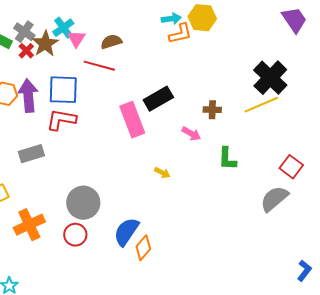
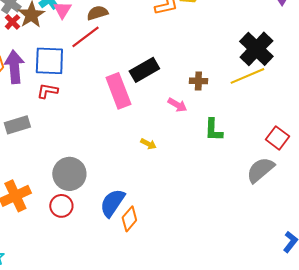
red line: (99, 66) -> (85, 37), turned -52
red L-shape: (61, 120) -> (47, 91), size x0.7

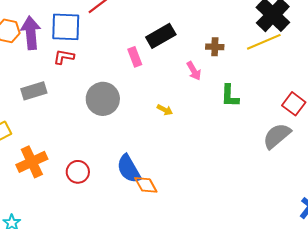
pink rectangle: (118, 91) -> (135, 57), size x0.6
pink arrow: (177, 105) -> (194, 71), turned 30
gray circle: (69, 174) -> (103, 99), moved
blue semicircle: (112, 203) -> (129, 169), turned -64
orange diamond: (129, 219) -> (146, 185), turned -70

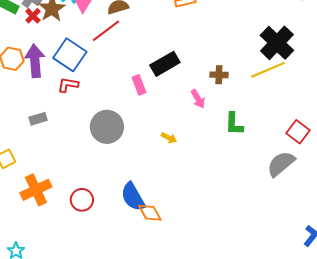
blue square: (66, 27) -> (70, 55), turned 32
gray rectangle: (34, 91) -> (38, 119), size x0.7

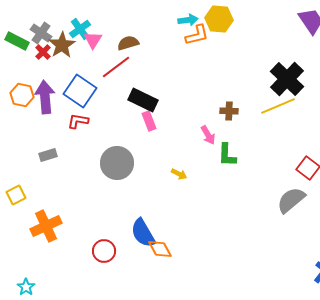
black rectangle: (165, 64) -> (143, 100), moved, turned 56
green L-shape: (234, 124) -> (227, 155), moved
red circle: (82, 200) -> (104, 251), moved

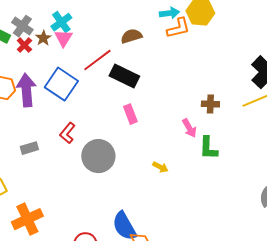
pink triangle: (93, 40) -> (63, 38), moved
brown semicircle: (128, 43) -> (131, 36), moved
brown star: (62, 45) -> (43, 38), size x0.6
black rectangle: (143, 100) -> (124, 76), moved
red L-shape: (78, 121) -> (67, 133), moved, turned -60

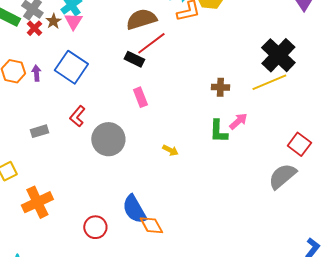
brown semicircle: (131, 36) -> (141, 19), size x1.4
red line: (97, 60) -> (151, 43), moved
black rectangle: (124, 76) -> (134, 59), size x0.7
purple arrow: (26, 90) -> (36, 73), size x0.5
pink arrow: (189, 128) -> (238, 121), moved, turned -102

